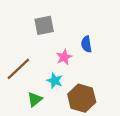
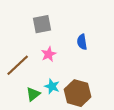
pink star: (64, 57) -> (49, 54), moved
cyan star: (55, 81) -> (52, 86), moved

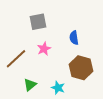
cyan star: (52, 86) -> (58, 88), moved
brown hexagon: (78, 93) -> (81, 68), moved

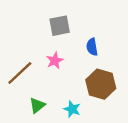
gray square: (38, 22) -> (60, 26), moved

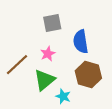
blue semicircle: (92, 47) -> (81, 42), size x1.5
green triangle: (37, 105) -> (44, 80), moved, size x1.5

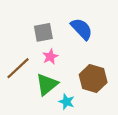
gray square: (52, 23) -> (43, 32), moved
blue semicircle: (81, 42) -> (82, 29), moved, turned 145

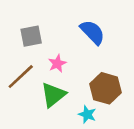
gray square: (43, 32) -> (31, 36), moved
cyan star: (67, 102) -> (87, 114), moved

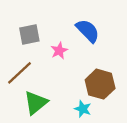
pink star: (57, 63) -> (59, 51), moved
green triangle: (53, 95) -> (36, 103), moved

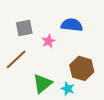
blue semicircle: (88, 31) -> (72, 25), turned -40
green triangle: (36, 103) -> (42, 84), moved

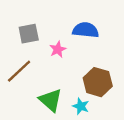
green triangle: (42, 84) -> (51, 100), turned -40

